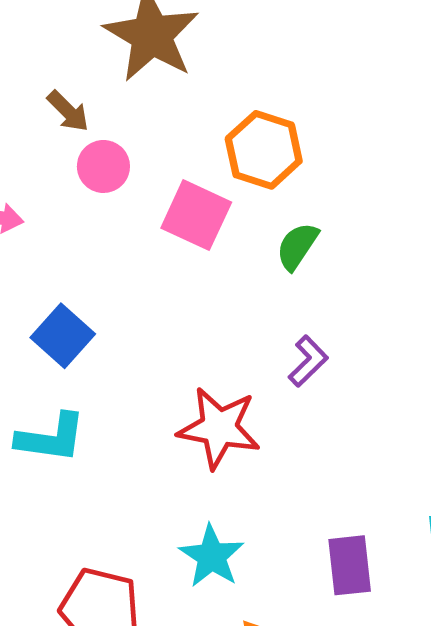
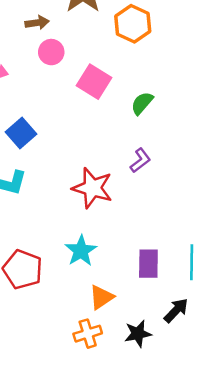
brown arrow: (68, 111) -> (37, 23), turned -60
orange hexagon: (264, 150) -> (133, 24), moved

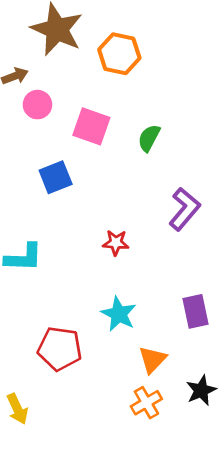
blue square: (21, 133) -> (56, 177), moved, turned 32
purple L-shape: (140, 160) -> (184, 209), moved, size x1.5
red star: (92, 188) -> (116, 243), size x0.6

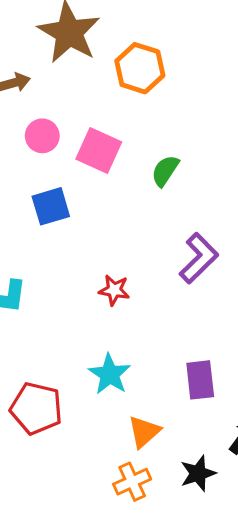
pink circle: (37, 105) -> (42, 136), moved

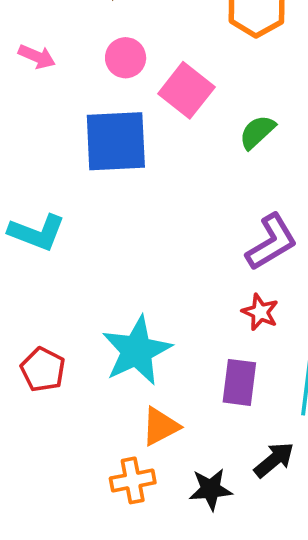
blue square: (51, 206) -> (116, 141), size x1.5
red star: (114, 290) -> (260, 312), moved
cyan star: (110, 374) -> (137, 351), size x1.4
red pentagon: (36, 408) -> (43, 370), size x0.7

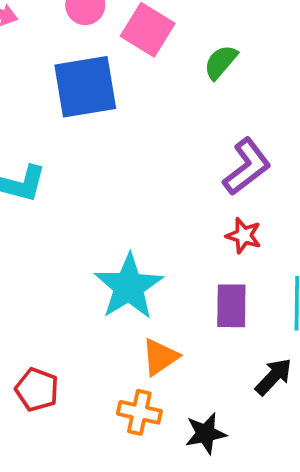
red pentagon: (43, 370) -> (37, 390), moved
orange cross: (133, 480) -> (139, 412), turned 30
black star: (211, 489) -> (206, 433), moved

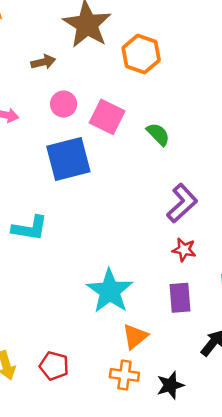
green semicircle: (221, 62) -> (158, 134), turned 100

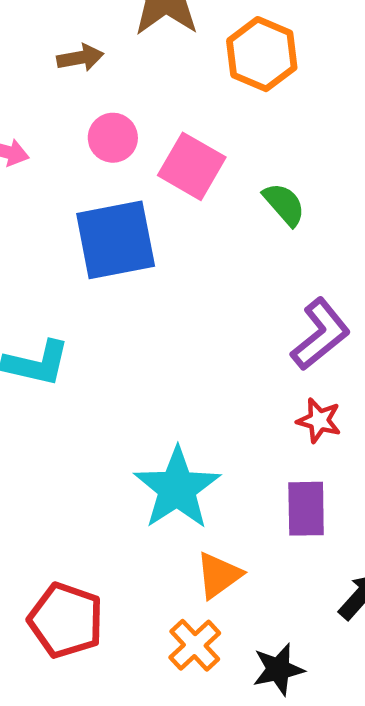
red pentagon: (54, 366) -> (66, 620), size x1.4
orange cross: (124, 375) -> (195, 645), turned 36

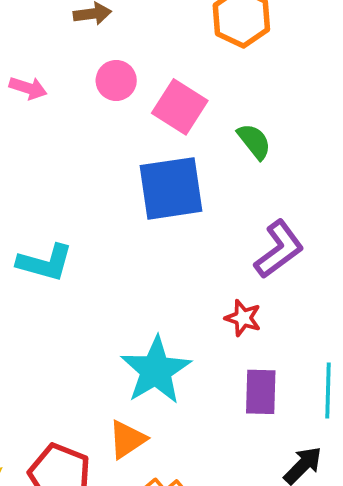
blue square: (116, 240) -> (171, 188), moved
red star: (319, 420) -> (243, 318), moved
orange triangle: (219, 575) -> (127, 439), moved

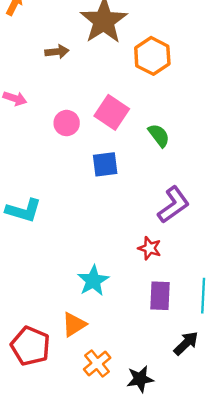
pink circle: (116, 80) -> (67, 123), moved
blue square: (171, 188) -> (105, 164), size x0.6
cyan star: (156, 370) -> (93, 281), size x0.7

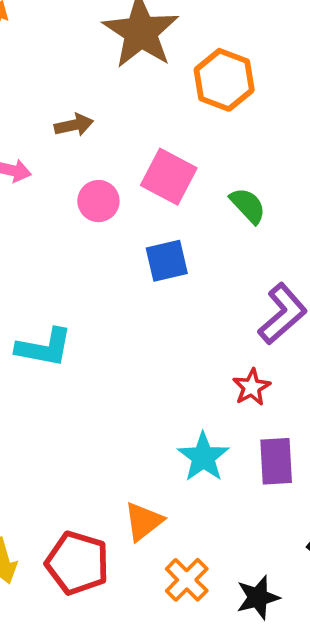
brown arrow: (57, 52) -> (74, 125), moved
red star: (150, 248) -> (252, 387), turned 30
cyan star: (93, 281) -> (203, 457), moved

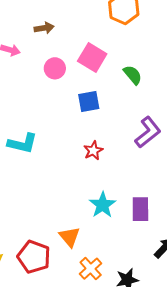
red star: (252, 387) -> (93, 151), moved
orange triangle: (143, 521) -> (70, 237), turned -35

